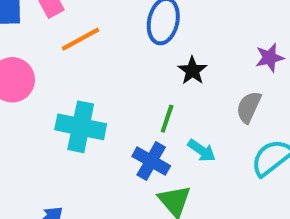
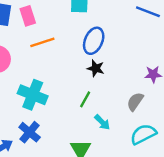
black star: (192, 71) -> (96, 68), moved, turned -30
blue cross: (151, 161) -> (30, 132), moved

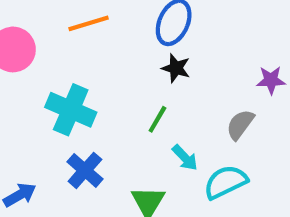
blue cross: (30, 132) -> (85, 170), moved
cyan semicircle: (143, 134) -> (226, 182), moved

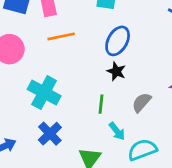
green line: (157, 119) -> (101, 104), turned -30
gray semicircle: (240, 125) -> (142, 102), moved

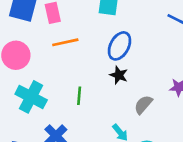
cyan cross: (44, 93) -> (31, 97), moved
green line: (101, 104) -> (79, 96), moved

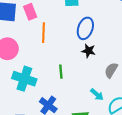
orange line: (65, 42) -> (43, 33), turned -66

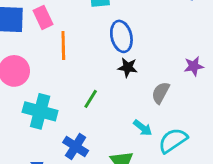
blue ellipse: (85, 28) -> (121, 36), turned -30
green line: (61, 72) -> (91, 99), turned 40

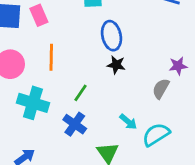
orange line: (63, 46) -> (51, 57), moved
gray semicircle: (161, 93) -> (161, 89), moved
blue cross: (76, 146) -> (75, 124), moved

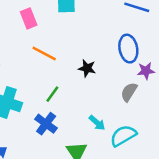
pink rectangle: (39, 15) -> (29, 18), moved
blue ellipse: (112, 36) -> (128, 49), moved
orange line: (51, 57) -> (44, 54), moved, turned -65

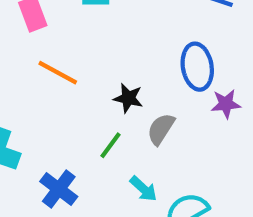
gray semicircle: (129, 92) -> (161, 129), moved
green line: (52, 94) -> (111, 145), moved

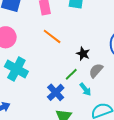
blue cross: (59, 189) -> (56, 92), moved
cyan arrow: (143, 189) -> (85, 89), moved

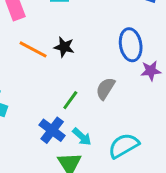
black star: (83, 54) -> (64, 47), moved
cyan arrow: (85, 89) -> (82, 137), moved

